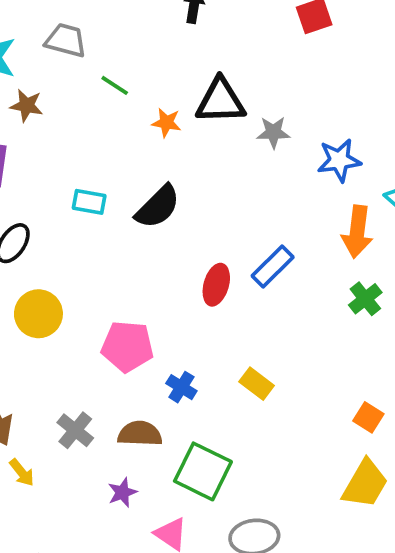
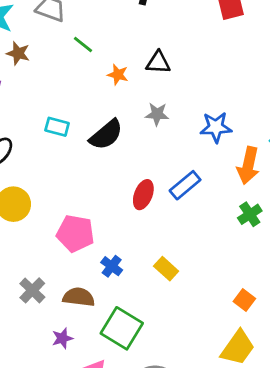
black triangle: (220, 101) -> (158, 62), size x0.7
gray star: (273, 132) -> (157, 114), moved
blue star: (339, 160) -> (216, 127), moved

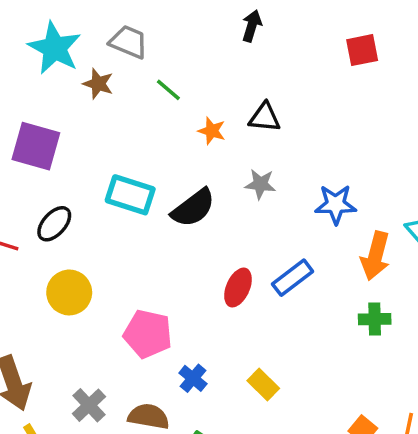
brown star: (18, 53) -> (98, 84), moved
cyan rectangle: (57, 127) -> (130, 195), size x1.5
green cross: (250, 214) -> (375, 319), turned 30

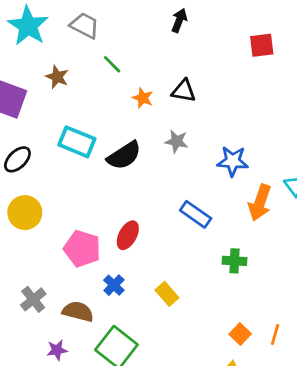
brown star: (98, 84) -> (57, 77), moved
blue rectangle: (293, 278) -> (196, 214), turned 68
red ellipse: (238, 288) -> (128, 235), moved
green cross: (375, 319) -> (234, 261), moved

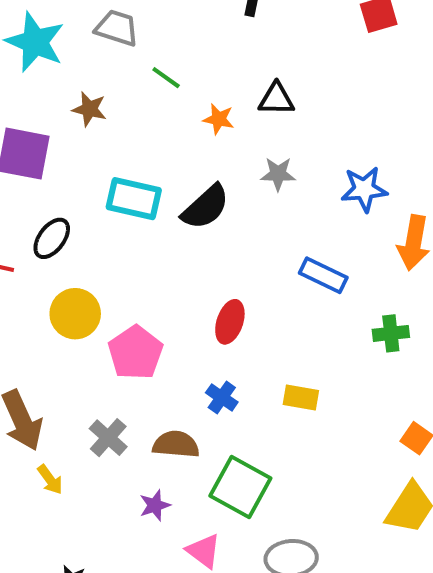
pink pentagon: (82, 249) -> (135, 353), moved, turned 30
yellow rectangle: (167, 294) -> (301, 397), turned -30

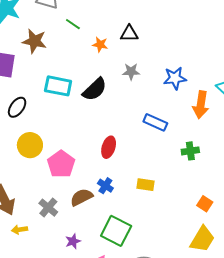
brown star: (89, 109) -> (34, 41), size x1.4
brown semicircle: (176, 444) -> (81, 197), moved, turned -30
yellow arrow: (50, 480) -> (19, 230), turned 119

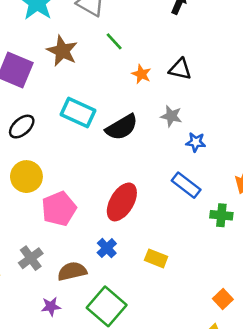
blue star: (175, 78) -> (196, 142), moved, size x0.7
red ellipse: (109, 147) -> (122, 202), size x1.4
green cross: (190, 151) -> (221, 215), moved
brown semicircle: (81, 197) -> (72, 271), moved

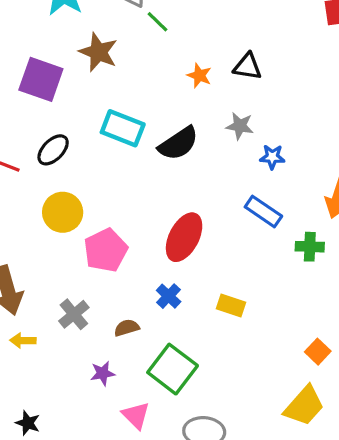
green line: (114, 41) -> (158, 22), moved
brown semicircle: (72, 271) -> (127, 328), size x0.7

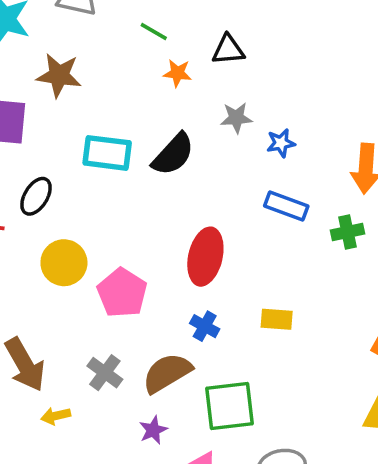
green line: (158, 22) -> (154, 32), moved
brown semicircle: (127, 328) -> (167, 373), size x1.8
green square: (173, 369) -> (229, 406), turned -30

